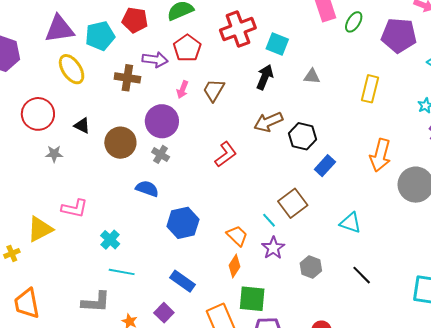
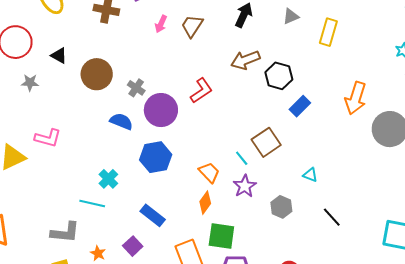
gray triangle: (312, 76) -> (291, 16), turned -30
yellow rectangle: (370, 89) -> (328, 32), moved
purple circle: (162, 121) -> (161, 110), moved
cyan triangle: (350, 223) -> (310, 175), moved, size x0.7
cyan cross: (110, 240) -> (108, 179), moved

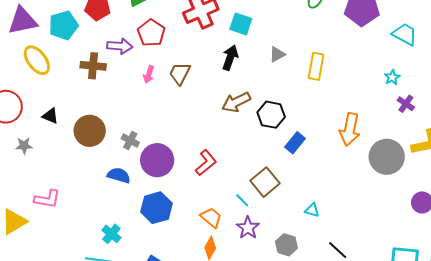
red L-shape: (201, 91) -> (206, 163), moved

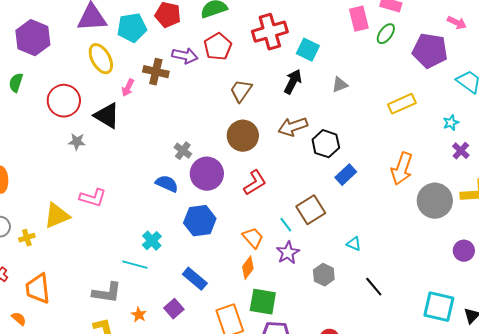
yellow rectangle: (316, 66) -> (402, 104), moved, turned 48
pink arrow: (149, 75) -> (128, 88), moved
black triangle: (50, 116) -> (107, 116), size x1.6
brown circle: (90, 131) -> (243, 136), moved

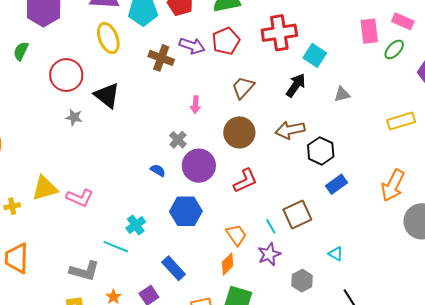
pink arrow: (128, 88) -> (196, 105), moved, turned -30
blue semicircle: (167, 184) -> (158, 170), size x0.7
pink L-shape: (93, 198) -> (80, 198), moved

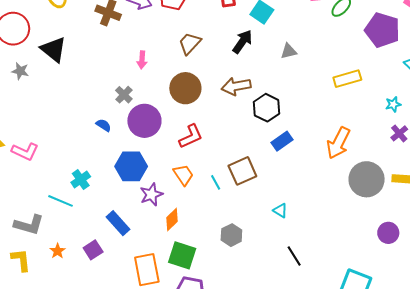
orange trapezoid: (236, 235) -> (183, 175), moved
purple star: (269, 254) -> (151, 194), moved
gray hexagon: (302, 281) -> (231, 235), moved

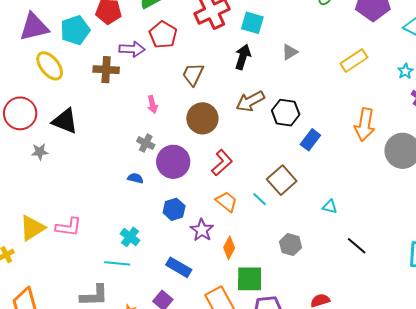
blue hexagon: (131, 166) -> (174, 209), size x0.7

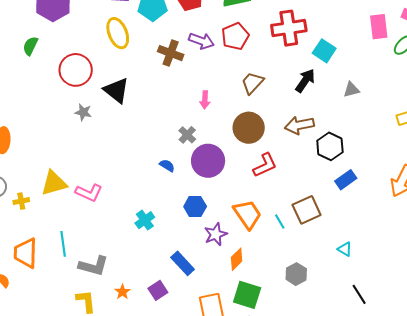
red L-shape: (222, 163) -> (265, 165), moved
orange trapezoid: (226, 202) -> (247, 214), size x1.4
cyan line: (117, 263) -> (63, 244), moved, turned 60

